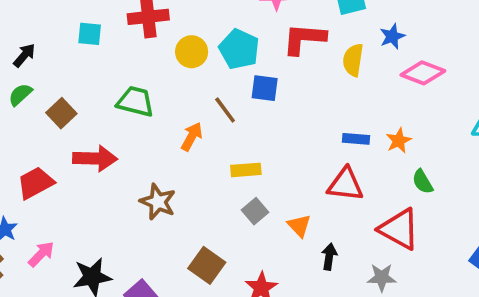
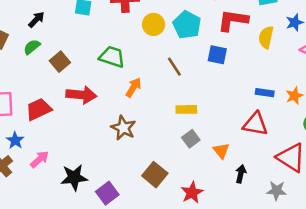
blue square: (265, 88) -> (217, 55), moved
orange arrow: (192, 137) -> (133, 87), moved

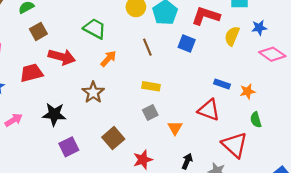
brown square: (60, 62) -> (38, 31), moved
red trapezoid: (39, 109) -> (31, 73), moved
pink arrow: (39, 159) -> (14, 120), moved
black arrow: (241, 174) -> (187, 161), moved
black star: (74, 177) -> (54, 114), moved

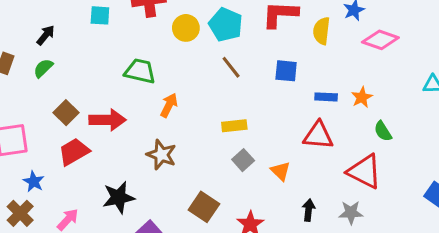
brown square: (38, 31) -> (66, 113), moved
blue square: (187, 43) -> (286, 71), moved
brown line: (147, 47) -> (231, 67), moved

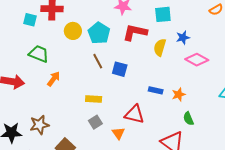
cyan square: (100, 15) -> (30, 20), moved
blue square: (286, 71) -> (120, 69), moved
red triangle: (318, 135) -> (134, 114), moved
brown star: (161, 155) -> (39, 125), moved, turned 30

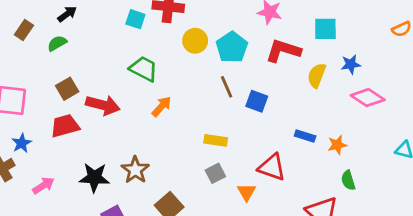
brown star: (39, 125) -> (135, 170), turned -30

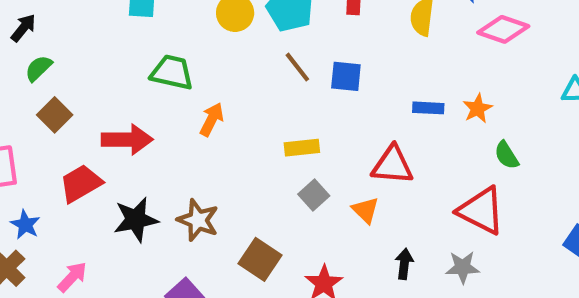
black arrow: (67, 14) -> (23, 28), moved
brown square: (67, 89) -> (55, 115), moved
black star: (94, 177) -> (136, 220), moved

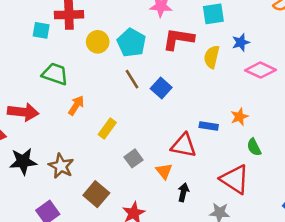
blue square: (346, 76) -> (161, 88), turned 30
blue rectangle: (428, 108) -> (209, 126), moved
yellow rectangle: (302, 148) -> (107, 129), moved, turned -54
black arrow: (404, 264) -> (183, 192), moved

